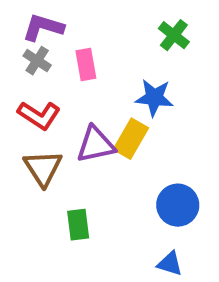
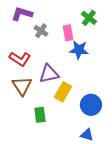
gray cross: (37, 61) -> (41, 31), moved
pink rectangle: (86, 64) -> (68, 33), moved
yellow rectangle: (131, 139) -> (63, 92), moved

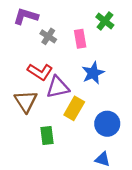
blue star: (79, 50) -> (93, 73), moved, turned -30
red L-shape: (20, 59) -> (40, 72), moved

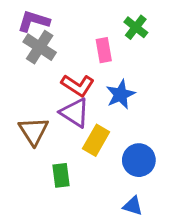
gray cross: (48, 36) -> (40, 47), moved, size x1.5
red L-shape: (40, 72) -> (78, 85), moved
purple triangle: (58, 87) -> (75, 113), turned 45

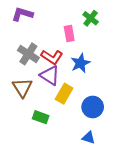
gray cross: (40, 47) -> (28, 54), moved
green rectangle: (61, 175) -> (41, 117), turned -63

